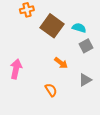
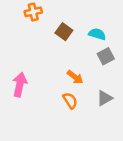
brown square: (52, 26) -> (64, 32), size x0.6
orange semicircle: (51, 90) -> (70, 101), moved

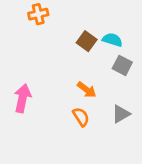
brown square: (64, 32) -> (87, 41), moved
gray square: (106, 56) -> (122, 65), turned -35

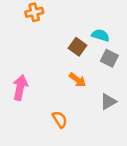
brown square: (87, 41) -> (78, 47), moved
orange semicircle: (81, 117) -> (60, 119), moved

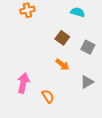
cyan semicircle: (100, 35) -> (78, 12), moved
pink arrow: (20, 88) -> (23, 83), moved

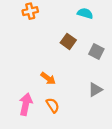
orange arrow: (62, 65) -> (48, 78), moved
pink arrow: (23, 83) -> (26, 104), moved

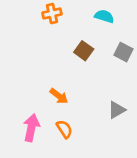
orange cross: (30, 11) -> (52, 14), moved
gray square: (96, 51) -> (124, 52), moved

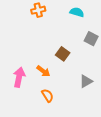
brown square: (84, 51) -> (63, 54), moved
pink arrow: (31, 128) -> (19, 77), moved

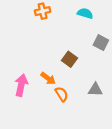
gray triangle: (86, 81) -> (95, 90), turned 32
orange semicircle: (47, 95) -> (62, 94), moved

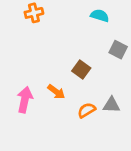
orange cross: (43, 11) -> (34, 13), moved
orange semicircle: (62, 94) -> (87, 110), moved, turned -88

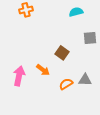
cyan semicircle: (100, 16) -> (76, 12), turned -32
gray square: (118, 50) -> (90, 38), turned -32

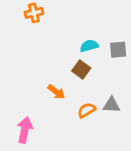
cyan semicircle: (76, 12) -> (89, 46), moved
pink arrow: (19, 76) -> (25, 130), moved

